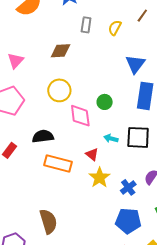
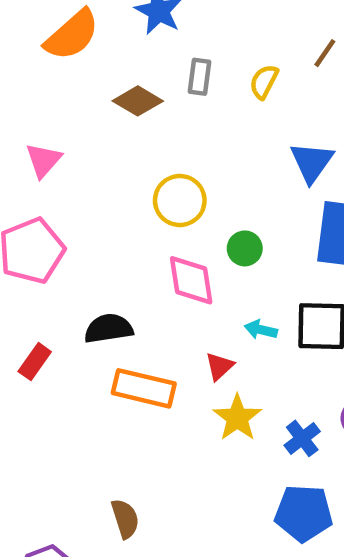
brown diamond: (61, 51) -> (138, 101), moved, turned 35
yellow circle: (59, 90) -> (180, 200), moved
red triangle: (92, 154) -> (219, 366), turned 40
brown semicircle: (48, 221) -> (125, 519), size x0.7

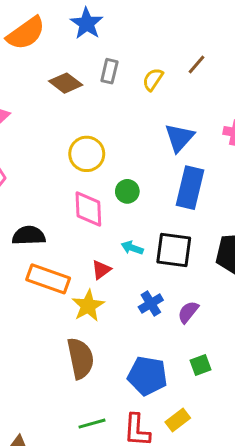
yellow star: (237, 418) -> (88, 306), moved
blue cross: (302, 438) -> (151, 303), moved
brown semicircle: (125, 519) -> (80, 358), moved, size x1.5

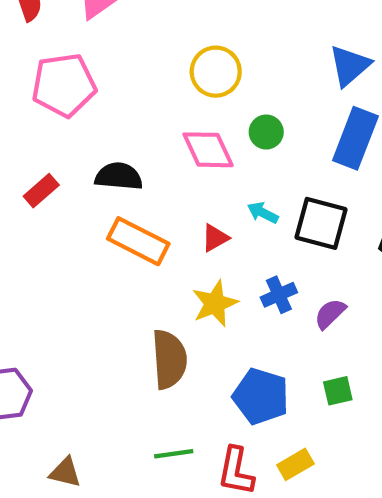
pink diamond: (88, 209) -> (208, 150), turned -30
yellow star: (88, 306) -> (215, 303), moved

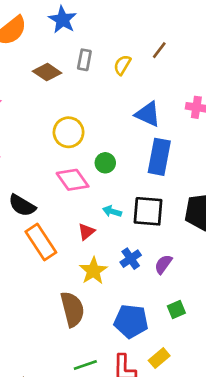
blue triangle: (350, 66) -> (148, 114), turned -44
black semicircle: (119, 176) -> (22, 205), turned -144
orange rectangle: (138, 241) -> (41, 242), turned 40

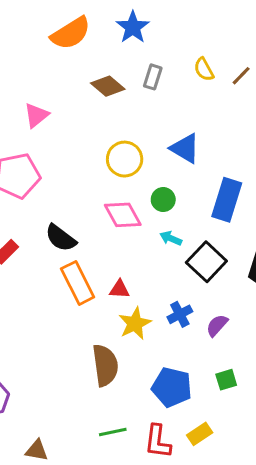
yellow semicircle: (122, 65) -> (204, 69), moved, turned -66
blue triangle: (148, 114) -> (185, 148), moved
cyan arrow: (112, 211) -> (171, 238), moved
black square: (148, 211) -> (206, 262), turned 32
red triangle: (86, 232) -> (119, 289), moved, turned 36

